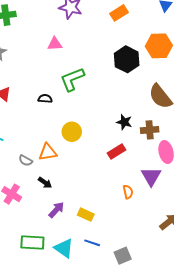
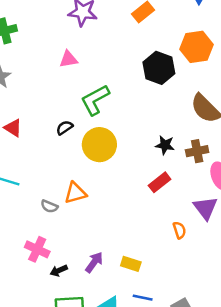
black semicircle: (45, 99) -> (65, 128), turned -32
yellow circle: (72, 132) -> (99, 145), moved, size x1.4
black arrow: (45, 183) -> (59, 271), moved, turned 128

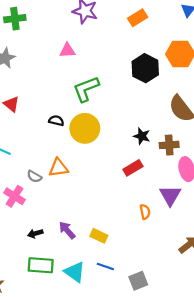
black semicircle: (65, 128) -> (56, 121), moved, turned 40
pink cross: (37, 249) -> (15, 196), moved
purple arrow: (94, 262) -> (67, 230), turned -84

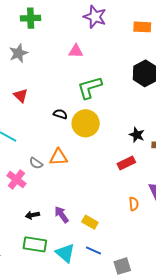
orange rectangle: (138, 18) -> (142, 27), turned 30

